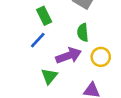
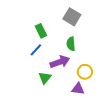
yellow circle: (101, 57) -> (85, 72), moved

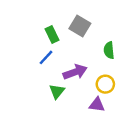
gray square: (72, 17) -> (80, 26), moved
green semicircle: (71, 44) -> (109, 50), moved

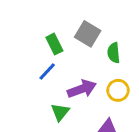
green semicircle: (109, 50) -> (114, 53), moved
yellow circle: (105, 84) -> (118, 90), moved

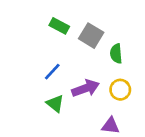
green rectangle: (54, 44) -> (59, 26), moved, turned -36
green triangle: (60, 112) -> (55, 104), moved, turned -30

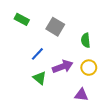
green rectangle: (59, 26) -> (22, 19), moved
gray square: (91, 36) -> (55, 27), moved

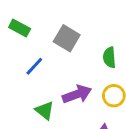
blue line: (37, 54) -> (34, 66), moved

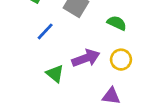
green semicircle: (109, 57) -> (117, 23), turned 120

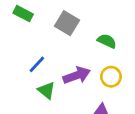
blue line: (45, 31) -> (37, 64), moved

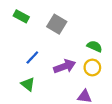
green semicircle: (107, 41) -> (95, 46), moved
green triangle: (46, 90) -> (28, 84), moved

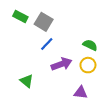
gray square: (57, 24) -> (44, 22), moved
blue line: (32, 57) -> (47, 44), moved

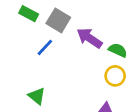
blue line: (47, 44) -> (45, 47), moved
purple arrow: (62, 64) -> (89, 38), moved, turned -126

